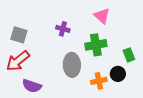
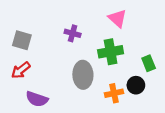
red arrow: (18, 61) -> (21, 70), size x0.7

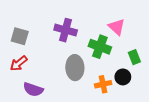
pink triangle: (117, 18) -> (117, 27), moved
purple cross: (73, 33) -> (66, 30), size x1.5
green cross: (111, 52) -> (100, 47), turned 30

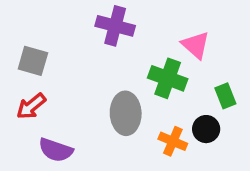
purple cross: (66, 30) -> (115, 26), moved
orange cross: (103, 84) -> (173, 141), turned 35

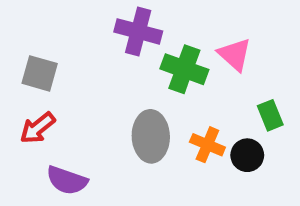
green cross: (168, 78) -> (184, 69), moved
orange cross: (173, 141) -> (207, 145), moved

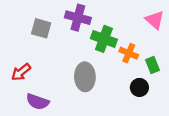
pink triangle: (235, 55) -> (155, 20), moved
gray square: (40, 73) -> (41, 28), moved
orange cross: (207, 145) -> (129, 53), moved

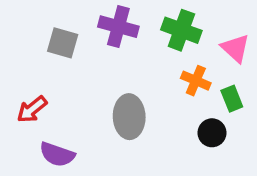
pink triangle: (155, 20) -> (235, 48), moved
green cross: (104, 39) -> (181, 30), moved

